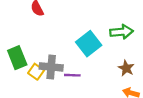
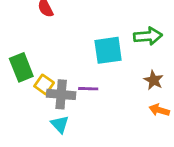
cyan square: (89, 44) -> (108, 50), turned 30
gray cross: (51, 67) -> (61, 94), moved

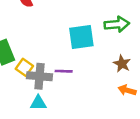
cyan triangle: (60, 124) -> (38, 103), turned -48

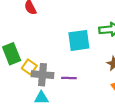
purple line: (64, 71) -> (69, 78), moved

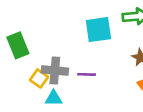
yellow square: (29, 67) -> (39, 78), moved

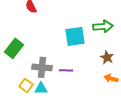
green rectangle: (18, 45) -> (14, 48), turned 60
yellow square: (39, 78) -> (26, 85), moved

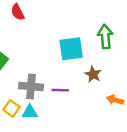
green arrow: (103, 26) -> (105, 37), turned -90
brown star: (107, 57) -> (93, 74), moved

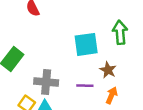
purple line: (60, 90) -> (85, 86), moved
orange arrow: (115, 100) -> (112, 95), moved, turned 98

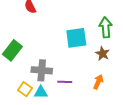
brown star: (108, 70) -> (102, 54), moved
purple line: (85, 86) -> (65, 82), moved

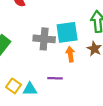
gray cross: (42, 70) -> (44, 39), moved
orange arrow: (98, 82) -> (70, 54), moved, turned -32

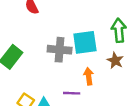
orange arrow: (70, 54) -> (89, 76), moved

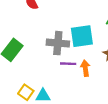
purple line: (72, 93) -> (68, 64), moved

